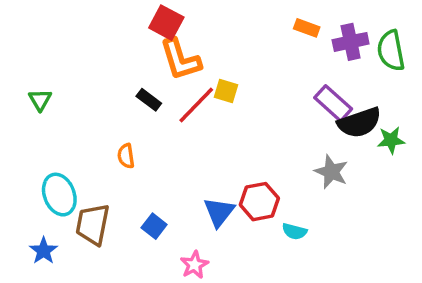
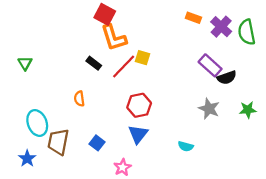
purple cross: (351, 42) -> (221, 27), turned -35
black semicircle: (359, 123) -> (227, 78), size x0.7
green star: (391, 140) -> (248, 110), moved
red hexagon: (259, 202) -> (139, 105), moved

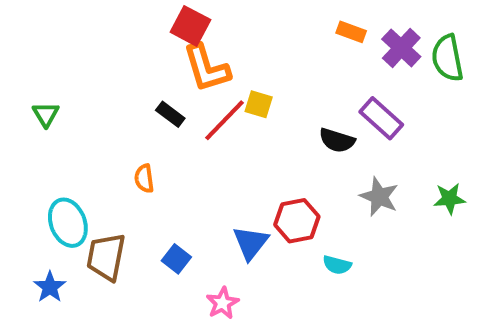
black semicircle: (227, 78) -> (337, 140), moved, turned 36
red hexagon: (139, 105) -> (297, 221), moved

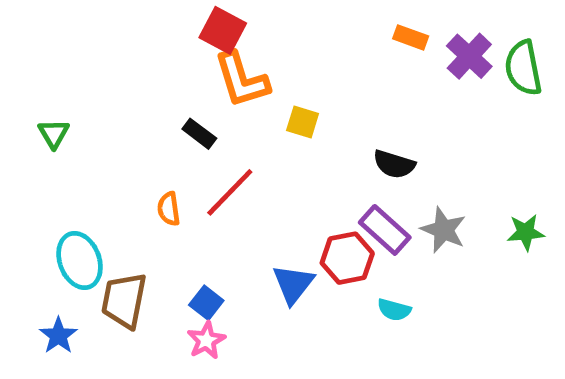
purple rectangle: (381, 118) -> (385, 230), moved
red line: (225, 120) -> (230, 192), moved
pink star: (223, 303) -> (206, 340), moved

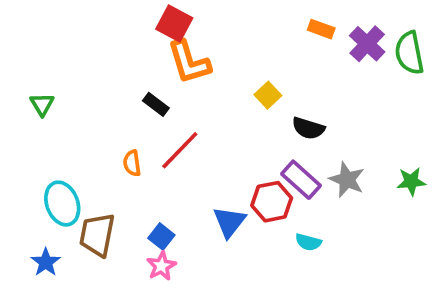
yellow square: (303, 122) -> (268, 95), moved, turned 30

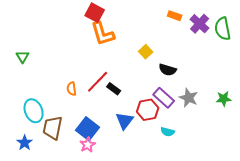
black rectangle: (156, 104) -> (114, 89), moved
blue square: (161, 237) -> (88, 129), size x1.6

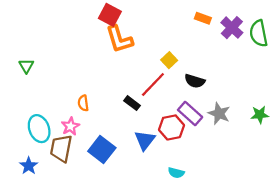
red line: (98, 82) -> (153, 84), moved
cyan semicircle: (168, 132) -> (176, 173), moved
pink star: (88, 145) -> (70, 126), moved

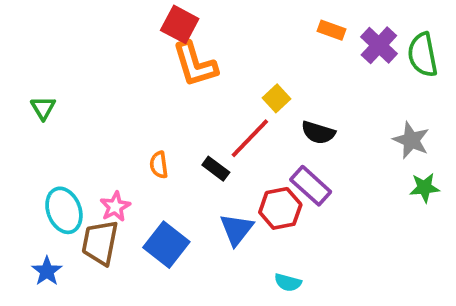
orange semicircle: (83, 103) -> (159, 165), moved
gray star: (219, 114) -> (411, 140), moved

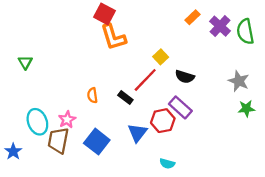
orange rectangle: (332, 30) -> (193, 17), turned -64
blue star: (47, 271) -> (13, 151), moved

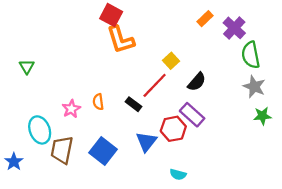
green semicircle: (245, 32) -> (251, 55), moved
black semicircle: (185, 77) -> (197, 82), turned -66
pink star: (67, 120) -> (71, 109), moved

